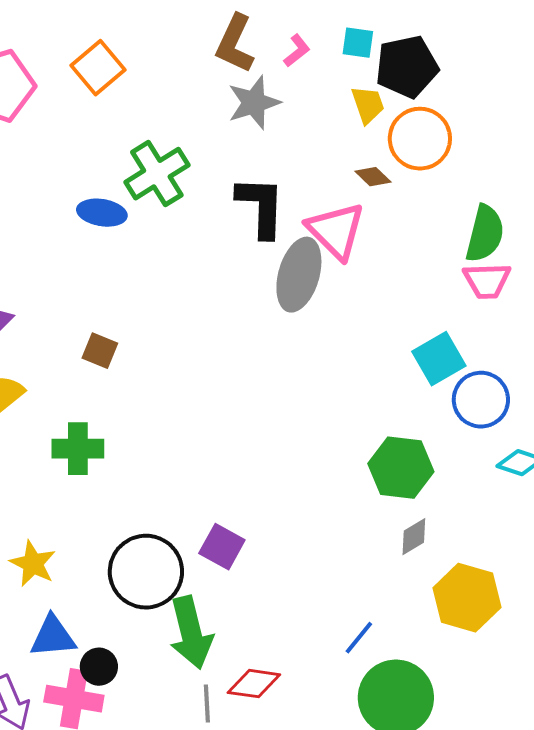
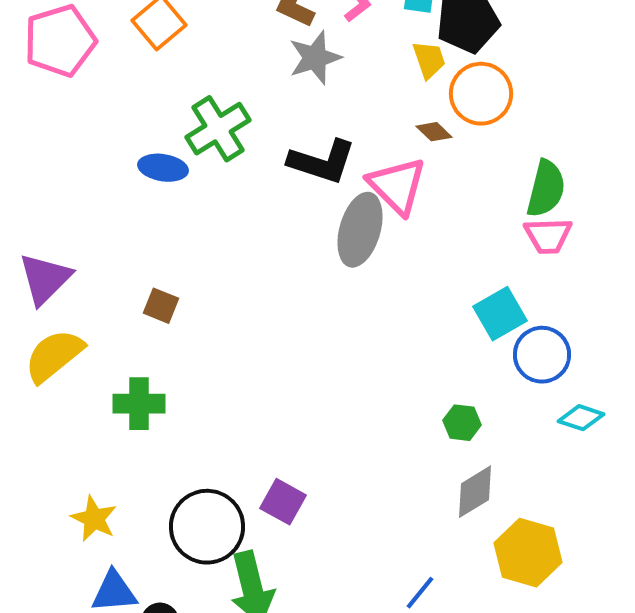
black L-shape: (261, 207) -> (322, 162), turned 106
green hexagon: (401, 468) -> (462, 423), size x0.6
gray diamond: (414, 537) -> (475, 492), size x1.4

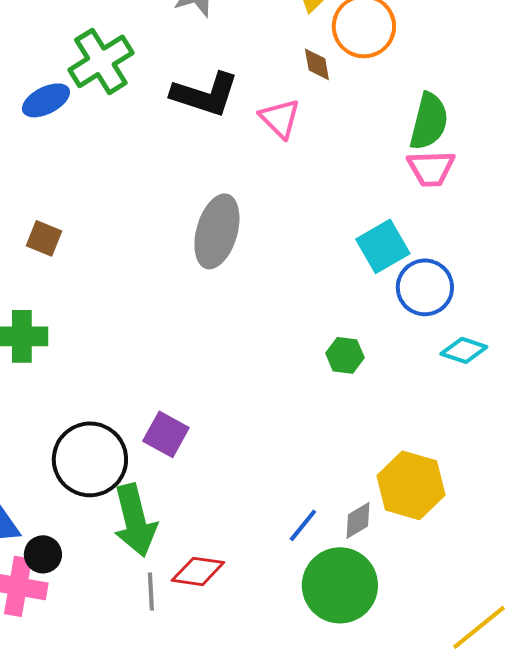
brown diamond: (434, 132) -> (317, 64), turned 36
blue ellipse: (163, 168) -> (46, 100), turned -36
pink triangle: (397, 186) -> (280, 118), size x0.7
gray ellipse: (360, 230) -> (217, 231), moved
gray diamond: (475, 492) -> (358, 520), moved, size x0.7

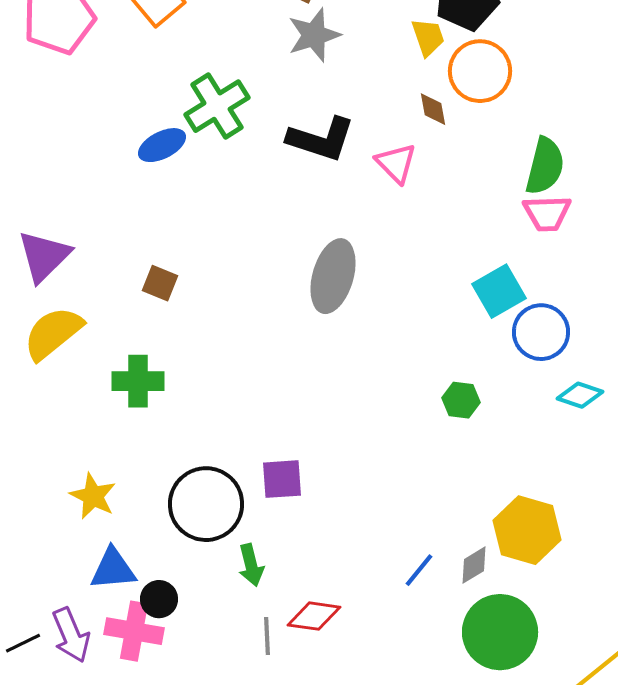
purple square: (166, 434) -> (282, 479), turned -33
green arrow: (135, 520) -> (251, 565), size x0.6
green circle: (340, 585) -> (500, 632), moved

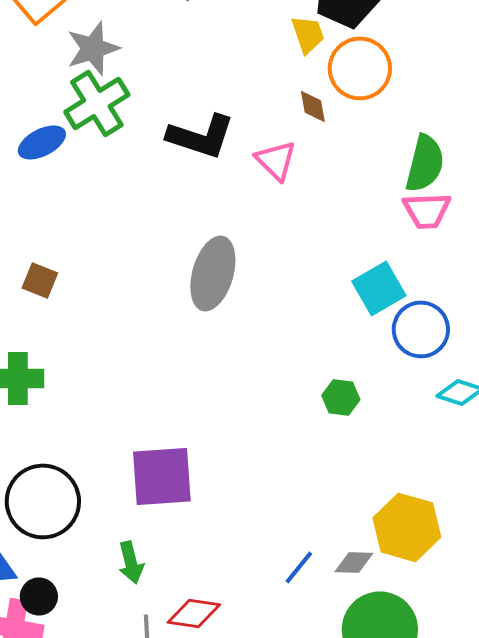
gray star: (314, 35) -> (93, 48), moved
purple square: (282, 479) -> (162, 476), size x1.5
black circle: (206, 504) -> (43, 501), moved
gray diamond: (474, 565) -> (354, 562), turned 33

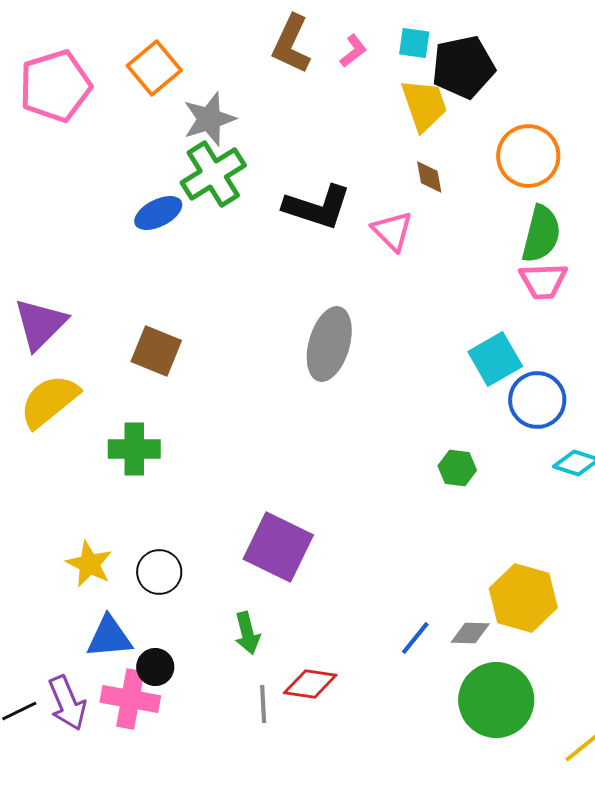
yellow trapezoid: (308, 34) -> (424, 105), size x1.4
orange circle: (360, 68) -> (528, 156), moved
brown square: (40, 280) -> (156, 351), size x1.4
purple square: (162, 476) -> (278, 547), turned 30
black circle: (43, 501) -> (159, 572), size x0.6

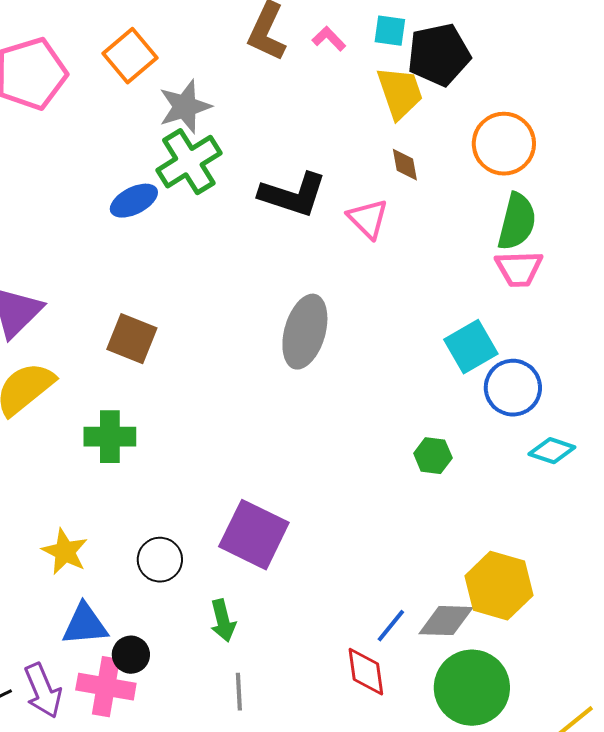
pink L-shape: (353, 51) -> (329, 39), turned -96
black circle: (159, 572) -> (160, 560), moved
gray diamond: (470, 633) -> (446, 621), size x1.4
red diamond: (310, 684) -> (366, 672), moved, turned 74

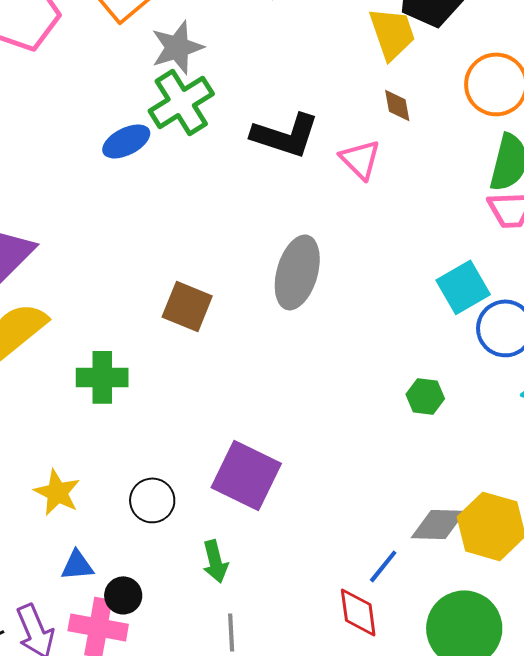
brown square: (132, 339) -> (187, 306), moved
gray diamond: (446, 621) -> (438, 524), moved
blue triangle: (85, 625) -> (77, 565), size x0.7

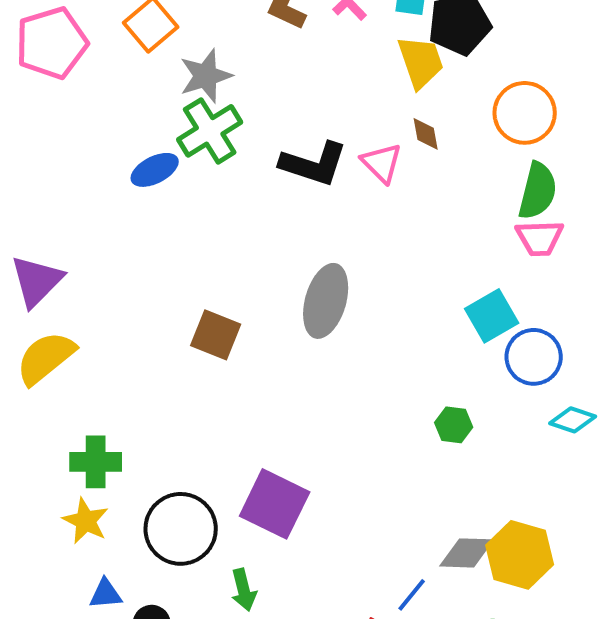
pink triangle: (360, 159) -> (382, 163), moved
green cross: (102, 377) -> (96, 462), moved
black circle: (152, 500) -> (181, 529), size x1.6

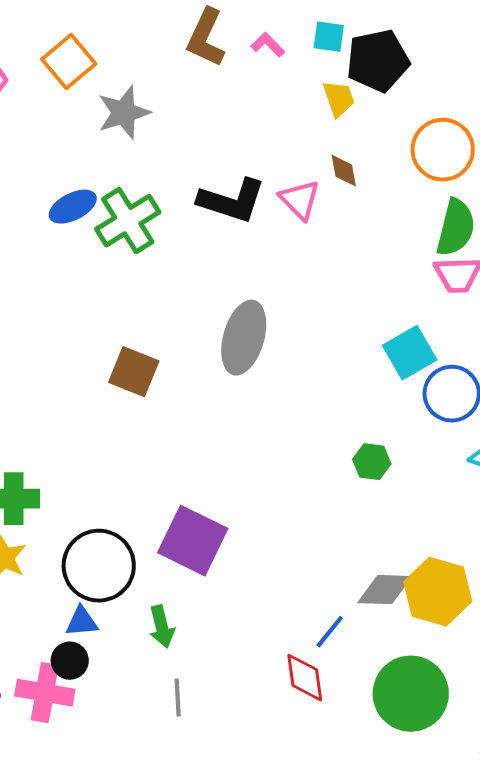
yellow trapezoid: (421, 62) -> (339, 99), size x0.7
green cross: (210, 131) -> (128, 221), moved
blue triangle: (106, 594) -> (82, 622), moved

